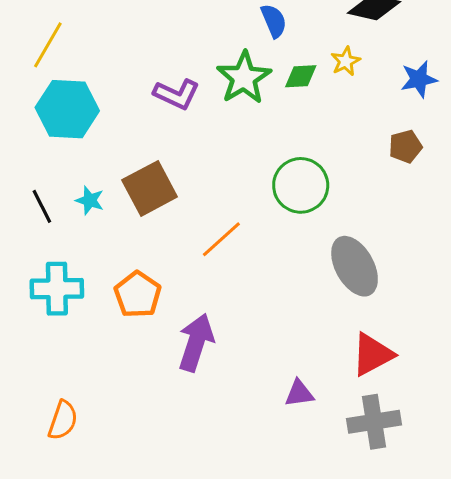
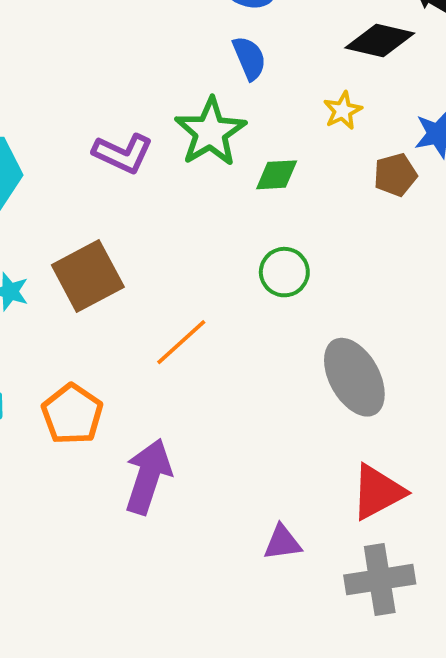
green diamond: (301, 76) -> (277, 175), moved
brown pentagon: (405, 147) -> (395, 175), moved
green circle: (301, 185) -> (284, 272), size x0.7

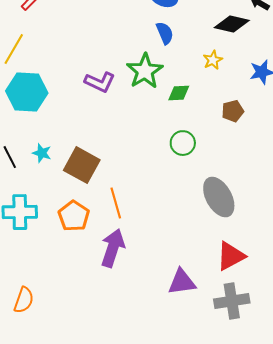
brown pentagon: (395, 175) -> (233, 111), moved
brown square: (88, 276) -> (82, 165), moved, turned -33
orange line: (181, 342) -> (116, 203), moved, turned -64
purple triangle: (282, 543) -> (182, 282), size x1.4

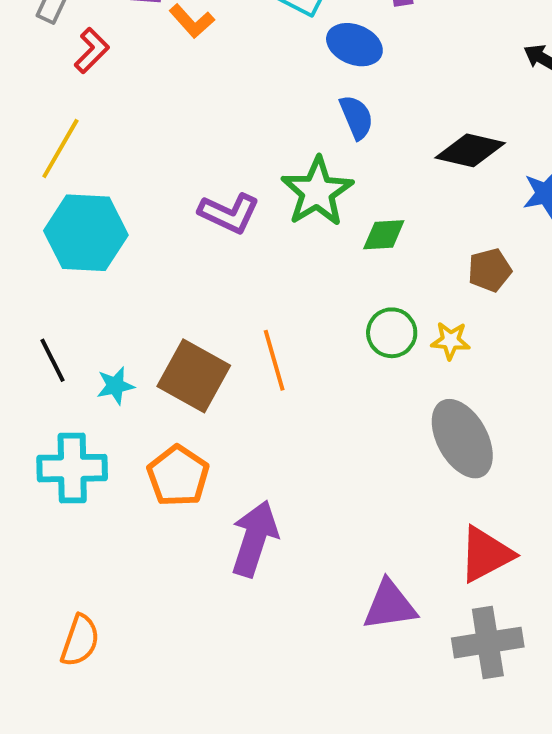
black diamond: (232, 24) -> (470, 150), moved
yellow star: (213, 60) -> (451, 341), moved, turned 30
cyan star: (42, 153) -> (115, 386), moved, turned -30
orange line: (116, 203) -> (274, 360), moved

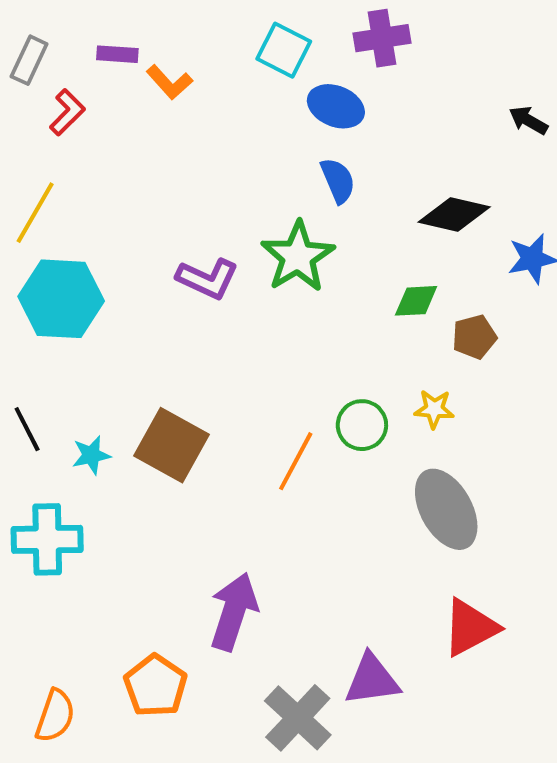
green diamond: (384, 235) -> (416, 301), moved
green circle: (392, 333) -> (362, 425), moved
orange line: (274, 360) -> (296, 461), moved, turned 44
orange pentagon: (178, 476) -> (155, 686), moved
gray cross: (488, 643) -> (298, 718), moved, turned -38

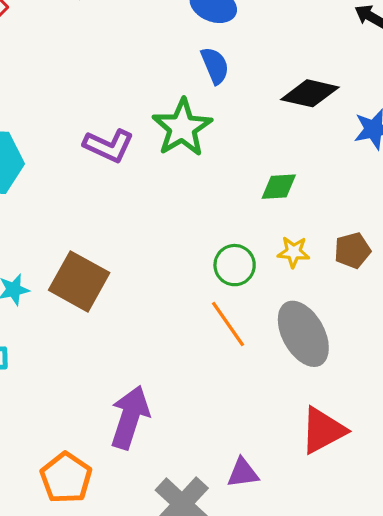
green diamond: (416, 301) -> (279, 187), moved
brown pentagon: (474, 337) -> (352, 250), moved
orange line: (296, 461) -> (228, 324), moved, turned -63
purple triangle: (372, 680) -> (243, 473), size x0.7

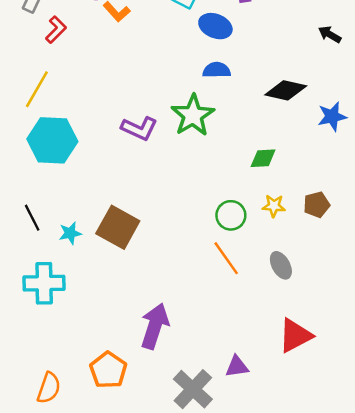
blue semicircle: (215, 65) -> (217, 70), turned -68
gray ellipse: (303, 334) -> (281, 265), size x0.6

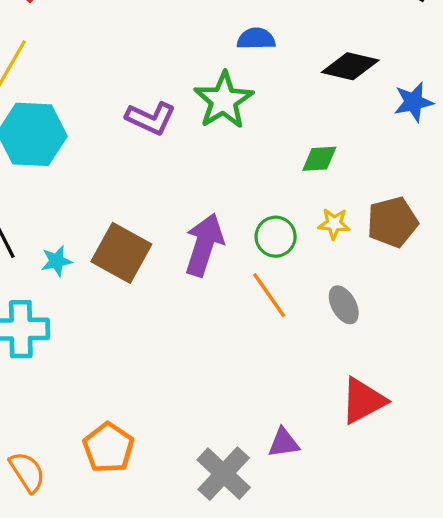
brown pentagon: (317, 205) -> (392, 222), size x1.4
purple arrow: (155, 326) -> (204, 245), moved
orange semicircle: (49, 388) -> (27, 472), turned -52

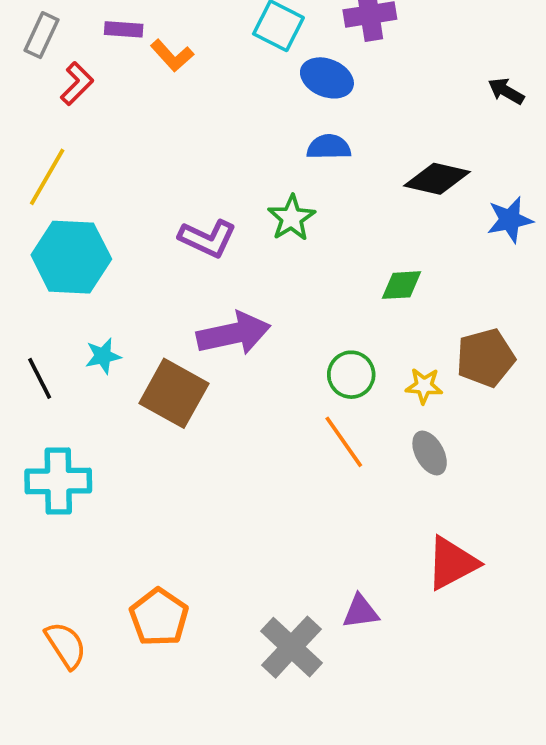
green star: (224, 100) -> (291, 218), size x0.7
yellow star: (334, 224) -> (424, 386), moved
purple arrow: (204, 245) -> (234, 334), moved, turned 60
cyan star: (56, 261) -> (103, 356), moved

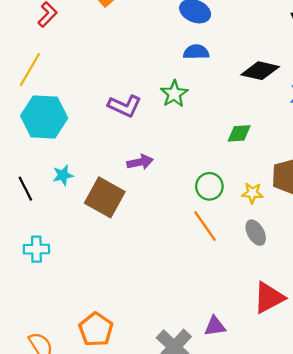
purple arrow: (234, 334) -> (140, 162), size x0.6
cyan cross: (58, 481) -> (36, 249), size x0.7

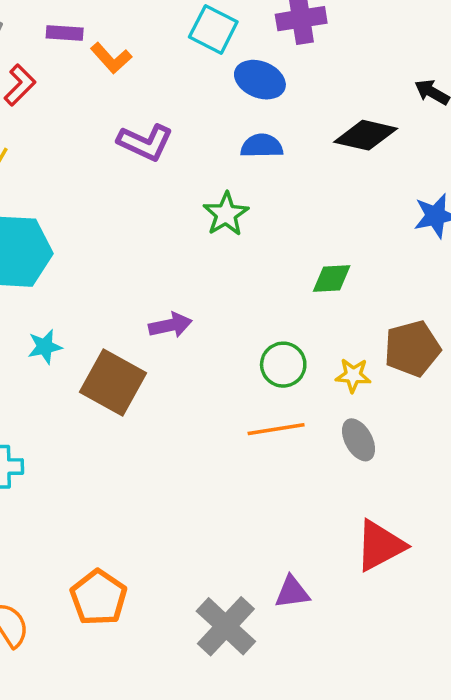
black diamond: (260, 71) -> (366, 135), moved
purple L-shape: (125, 106) -> (145, 142), moved
orange line: (205, 226) -> (276, 429), turned -64

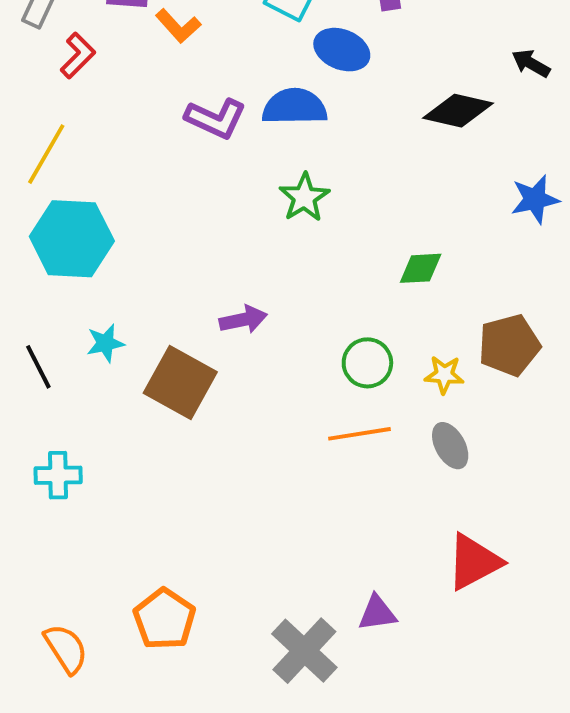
blue semicircle: (262, 146) -> (294, 107), moved, size x1.4

